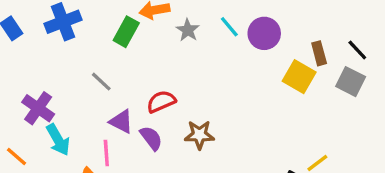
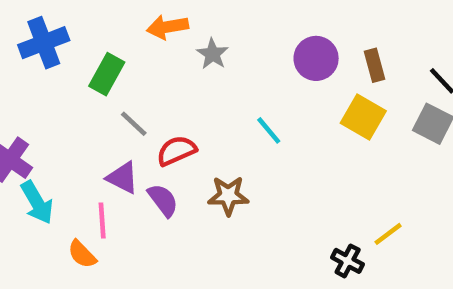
cyan line: (229, 27) -> (269, 130), moved
green rectangle: (126, 32) -> (107, 74), moved
brown rectangle: (319, 53) -> (375, 65), moved
gray line: (101, 82) -> (134, 124), moved

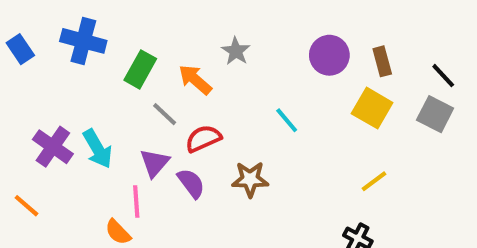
orange arrow: (167, 27) -> (195, 80), moved, turned 51
blue cross: (44, 43) -> (83, 41), turned 36
purple triangle: (122, 178) -> (155, 163), turned 44
cyan arrow: (37, 202) -> (98, 149), moved
yellow line: (388, 234) -> (374, 181), moved

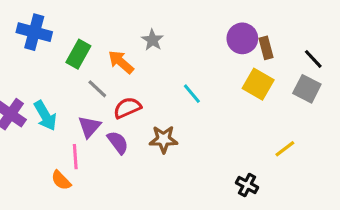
purple circle: (329, 55) -> (242, 38), moved
yellow line: (374, 181) -> (285, 149), moved

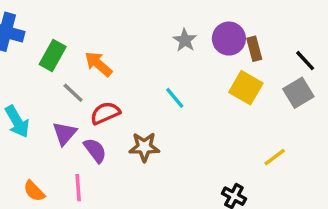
gray star: (152, 40) -> (185, 40), moved
gray square: (307, 89) -> (298, 93), turned 32
pink line: (75, 157) -> (78, 188), moved

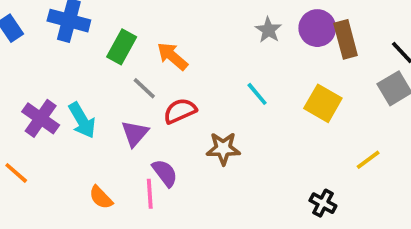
brown rectangle: (254, 49) -> (346, 39), size x1.4
yellow square: (246, 88) -> (323, 103), moved
purple semicircle: (95, 150) -> (165, 173), moved

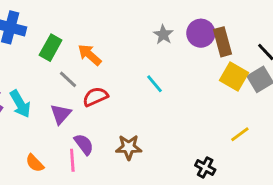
yellow square: (323, 103) -> (234, 76), moved
brown star: (223, 149) -> (129, 147), moved

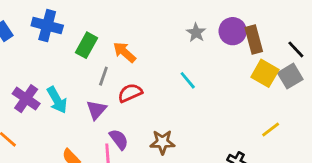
gray line: (68, 79) -> (103, 76), turned 66

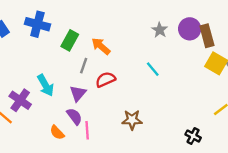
purple cross: (26, 99) -> (20, 100), moved
purple semicircle: (119, 139) -> (74, 116), moved

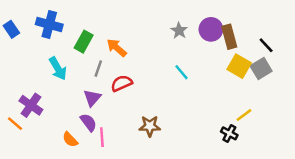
cyan line: (153, 69) -> (182, 72), moved
cyan arrow: (46, 85) -> (58, 69), moved
black cross: (193, 136) -> (229, 133), moved

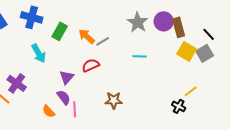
gray star: (179, 31) -> (138, 22), size x1.5
gray line: (98, 69) -> (103, 41), moved, turned 40
cyan line: (182, 72) -> (140, 56), turned -48

